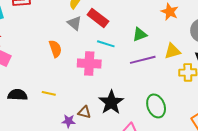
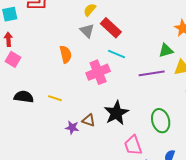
green triangle: (140, 34) -> (166, 51), moved
pink cross: (89, 63) -> (98, 72), turned -30

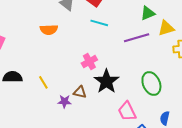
orange semicircle: (66, 54) -> (49, 30), turned 108
pink cross: (98, 72) -> (89, 62), moved, size x0.7
yellow line: (55, 98) -> (43, 82), moved, turned 48

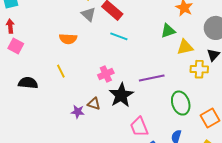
purple line: (137, 38) -> (152, 78), moved
yellow line: (43, 82) -> (61, 71), moved
green ellipse: (151, 83) -> (181, 103), moved

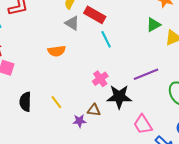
cyan line: (119, 36) -> (106, 39), turned 54
yellow line: (61, 71) -> (56, 102), moved
black semicircle: (28, 83) -> (25, 102), turned -84
black star: (121, 95) -> (119, 97), turned -30

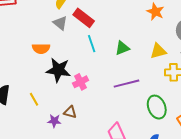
green triangle: (153, 25) -> (122, 48), moved
black star: (119, 97) -> (58, 70), moved

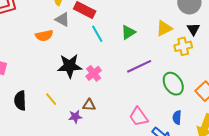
orange semicircle: (41, 49) -> (44, 36), moved

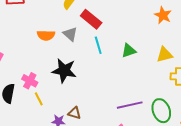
gray triangle: (62, 19) -> (70, 34), moved
purple line: (139, 66) -> (130, 105), moved
pink cross: (94, 73) -> (30, 81), moved, turned -35

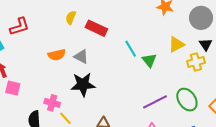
gray triangle: (70, 34) -> (81, 57), moved
cyan line: (98, 45) -> (131, 49), moved
green triangle: (129, 51) -> (149, 60), moved, turned -35

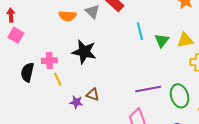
gray triangle: (81, 57) -> (92, 12), moved
green triangle: (149, 60) -> (162, 41), moved
pink cross: (52, 103) -> (49, 61), turned -35

